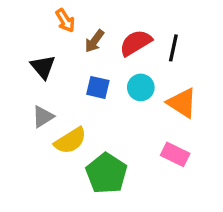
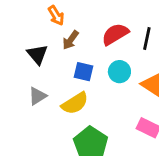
brown arrow: (94, 41) -> (71, 40), moved
yellow semicircle: (70, 141) -> (75, 103), moved

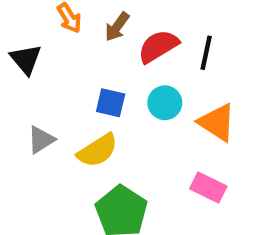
brown arrow: (71, 40) -> (117, 27), moved
black triangle: (37, 54) -> (26, 59), moved

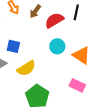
black line: (206, 53) -> (76, 12), moved
blue square: (111, 103) -> (13, 46), moved

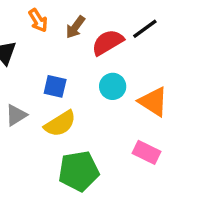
black line: (76, 12) -> (145, 29), turned 42
blue square: (13, 46) -> (55, 86), moved
green pentagon: (37, 96) -> (79, 171), turned 30

